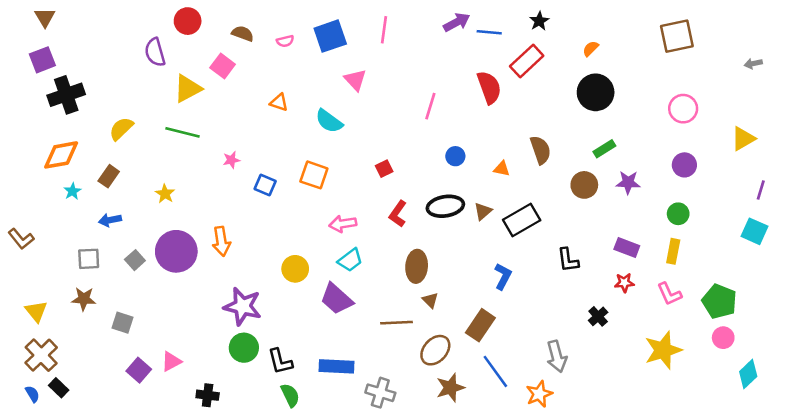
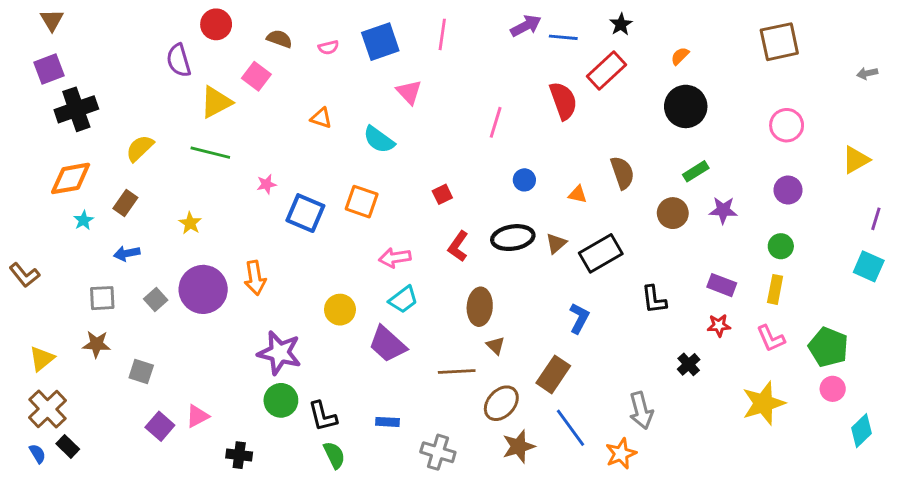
blue square: (265, 185) -> (305, 213), size x1.5
yellow triangle: (36, 311) -> (42, 359), turned 30
blue rectangle: (336, 366) -> (388, 422), size x0.6

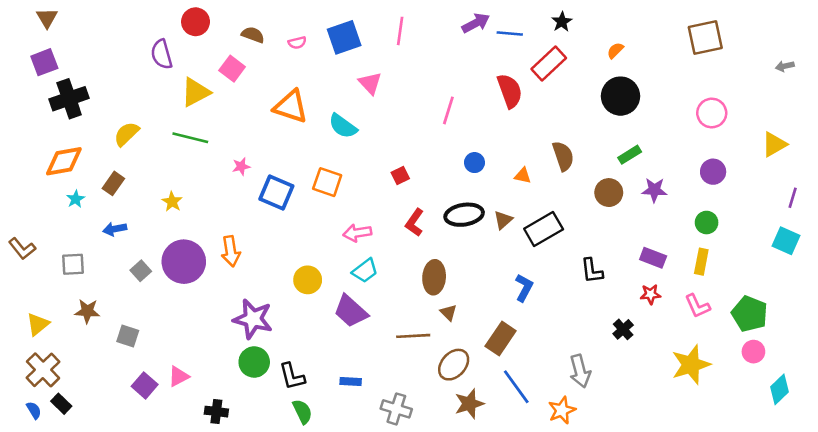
orange triangle: (321, 118) -> (291, 106), size x1.8
gray square: (102, 298) -> (73, 264), moved

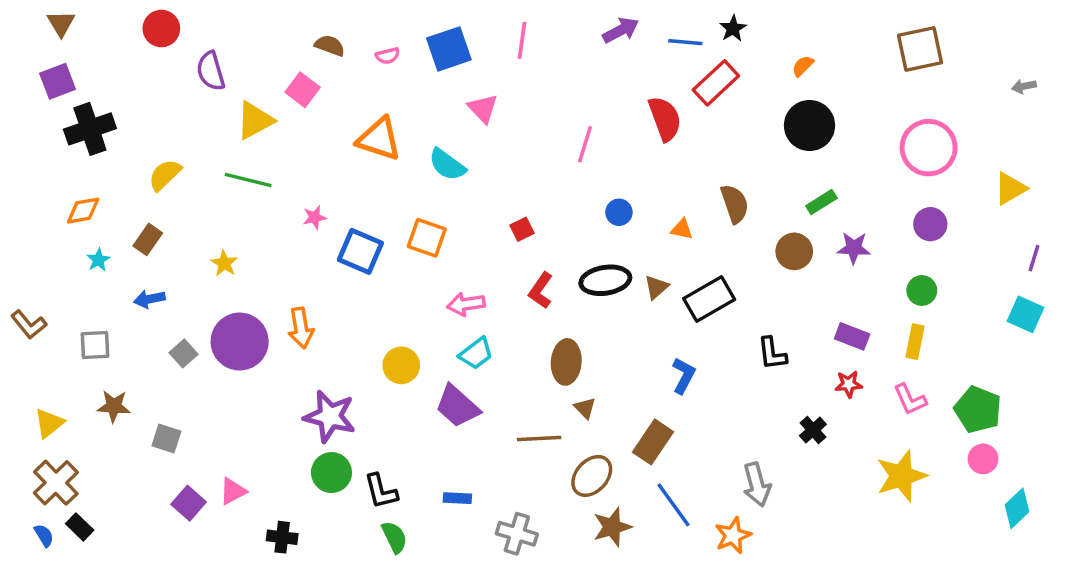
red circle: (196, 22) -> (161, 29), moved
blue line: (510, 33) -> (685, 42), moved
pink circle: (712, 113) -> (929, 148), size x1.4
orange diamond: (64, 161) -> (83, 211), size x0.7

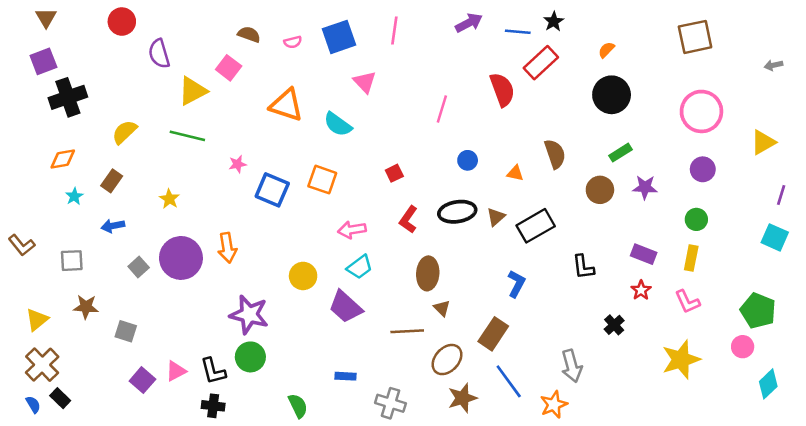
red star: (849, 384) -> (641, 290), turned -30
green pentagon: (978, 410) -> (758, 311), moved
black L-shape: (381, 491) -> (213, 371), moved

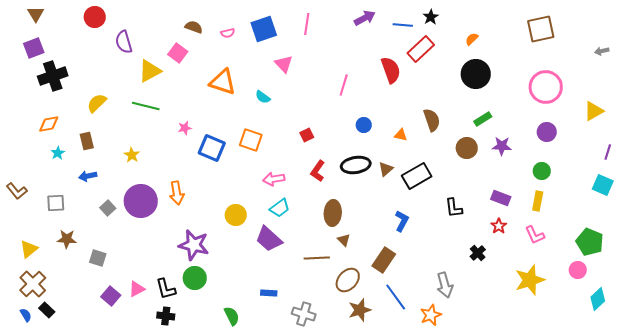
cyan semicircle: (338, 124) -> (263, 97), size x0.7
brown rectangle: (112, 181) -> (87, 141), turned -48

